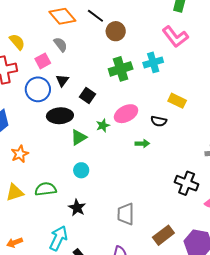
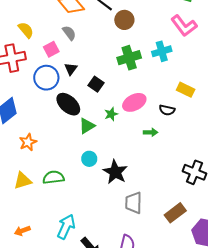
black ellipse: (60, 116) -> (68, 104), turned 45
black star: (77, 208) -> (115, 172), moved, size x1.4
brown rectangle: (163, 235) -> (175, 213), moved

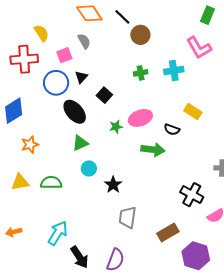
green cross: (129, 58) -> (141, 73), size x0.6
green triangle: (87, 126) -> (80, 143), moved
green arrow: (151, 132) -> (153, 150), size x1.6
black star: (115, 172) -> (113, 185), size x0.7

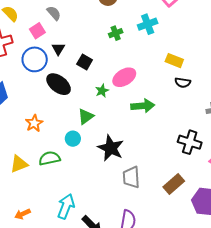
black semicircle: (172, 129) -> (183, 83), moved
green triangle: (80, 143) -> (86, 116), moved
orange star: (30, 145) -> (34, 123), moved
cyan circle: (89, 168) -> (73, 139), moved
black star: (113, 185) -> (111, 148), size x1.5

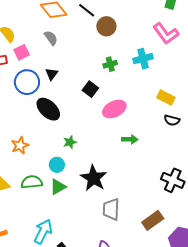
pink square: (37, 31) -> (22, 52), moved
black square: (85, 62) -> (90, 89), moved
green star: (102, 91) -> (70, 142), moved
green arrow: (143, 106) -> (130, 139), size x0.7
green triangle: (86, 116) -> (58, 187), moved

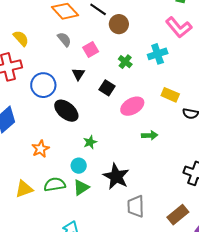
pink square: (22, 52) -> (91, 50), moved
green cross: (110, 64) -> (125, 62), turned -32
black triangle: (52, 74) -> (78, 74), moved
yellow rectangle: (166, 98) -> (170, 95), moved

